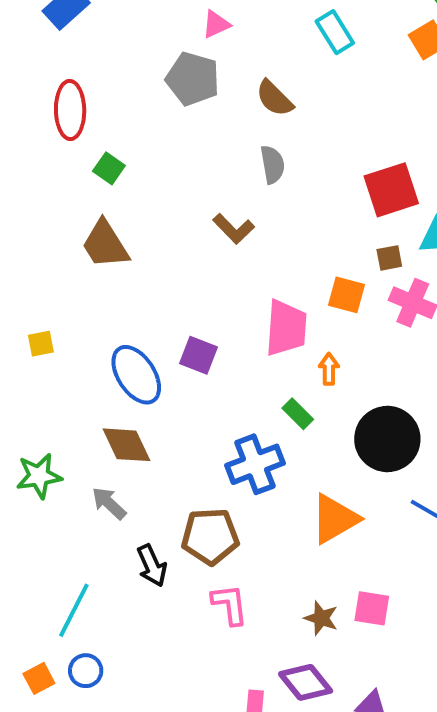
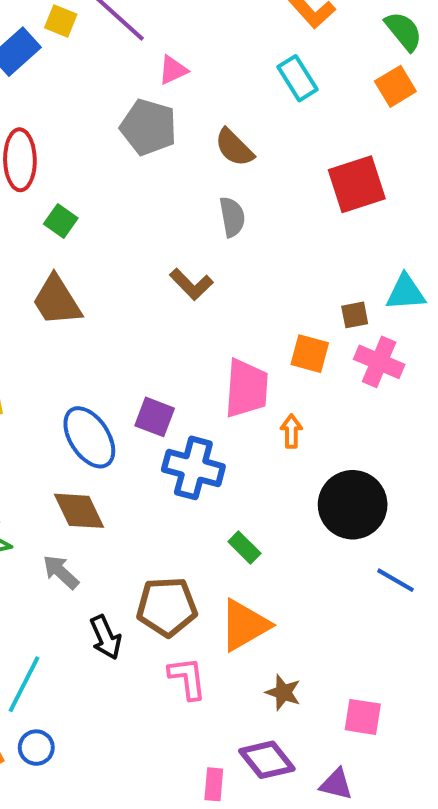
red square: (391, 190) -> (357, 184), moved
green rectangle: (298, 414) -> (244, 548), moved
blue cross: (255, 464) -> (193, 468), moved, turned 36
orange triangle: (335, 519) -> (244, 625), moved
pink square: (372, 608) -> (363, 717), moved

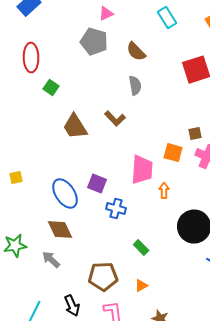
brown trapezoid: (57, 301) -> (75, 127), moved
blue cross: (193, 468) -> (116, 209), size x0.7
orange triangle: (244, 625) -> (141, 286), size x0.5
black arrow: (106, 637) -> (72, 306), moved

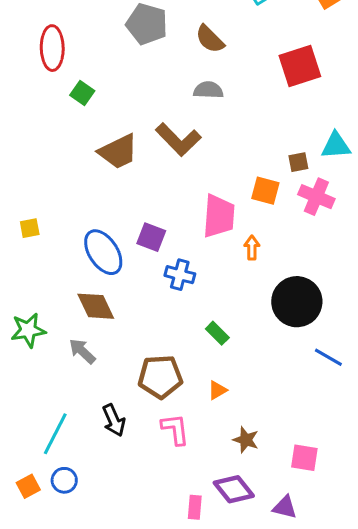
gray semicircle: (135, 86) -> (208, 90), turned -78
brown L-shape: (115, 119) -> (178, 140), size x1.4
brown trapezoid: (75, 127) -> (118, 152), turned -84

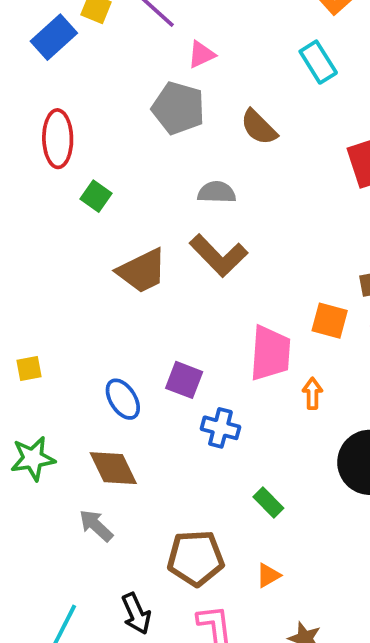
gray semicircle: (208, 90) -> (217, 192), moved
blue ellipse: (103, 252) -> (123, 399), size x0.7
green star: (28, 330) -> (33, 459), moved

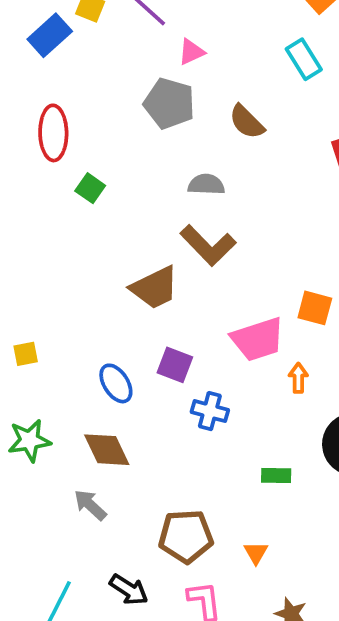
brown trapezoid: (142, 271) -> (155, 288), moved
pink trapezoid: (270, 353) -> (258, 339), turned 68
green rectangle: (268, 503) -> (276, 475), moved, turned -44
orange triangle: (268, 575) -> (256, 553), turned -30
black arrow: (136, 614) -> (129, 590), turned -33

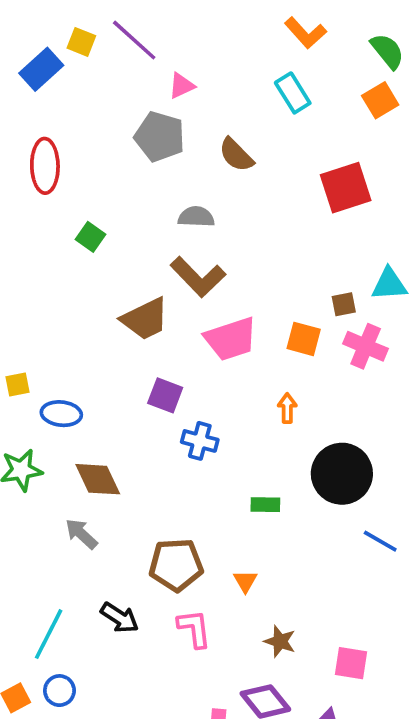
green square: (90, 188) -> (90, 237), moved
pink trapezoid: (258, 339) -> (231, 339), moved
blue ellipse: (116, 383) -> (61, 414), moved, turned -51

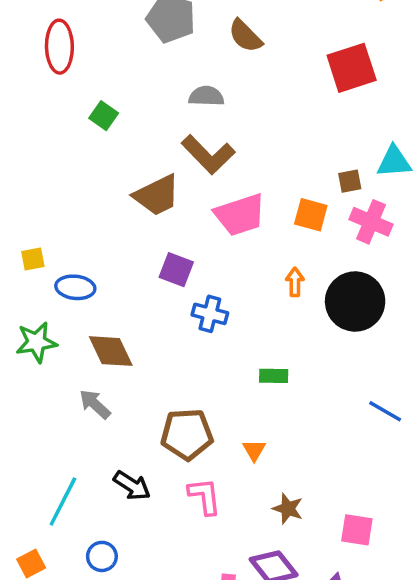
black circle: (342, 474) -> (355, 301), moved
blue circle: (59, 691) -> (102, 556), moved

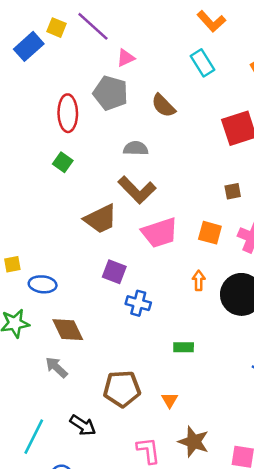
red ellipse: (59, 47) -> (68, 113), moved
brown square: (350, 181) -> (233, 191), moved
pink L-shape: (205, 496) -> (148, 450), moved
brown star: (288, 509) -> (194, 442), size x1.4

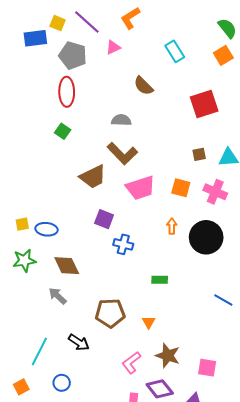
orange L-shape: (211, 21) -> (130, 18), moved, turned 100
blue rectangle: (29, 46) -> (35, 38), turned 35
gray pentagon: (111, 93) -> (73, 55), moved
yellow square: (12, 264) -> (22, 224), moved
pink L-shape: (148, 450) -> (131, 363), turned -120

